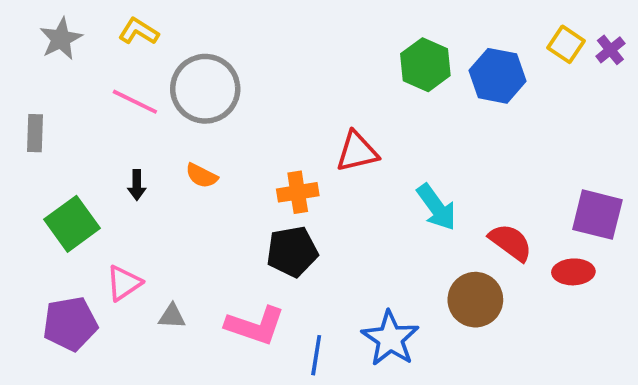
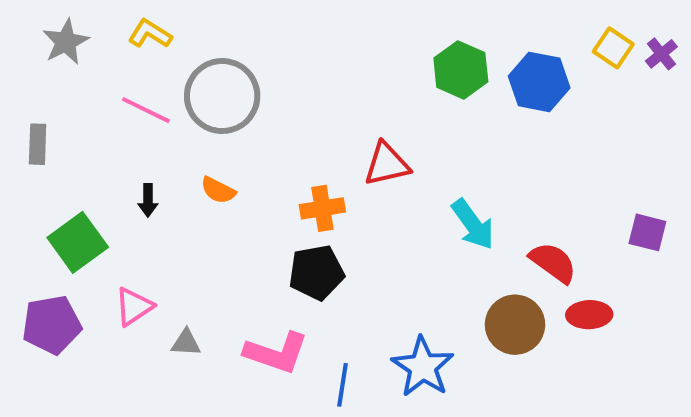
purple square: (597, 215) -> (647, 232), size x0.7
red ellipse: (573, 272) -> (589, 315), moved
purple pentagon: (70, 324) -> (52, 325), moved

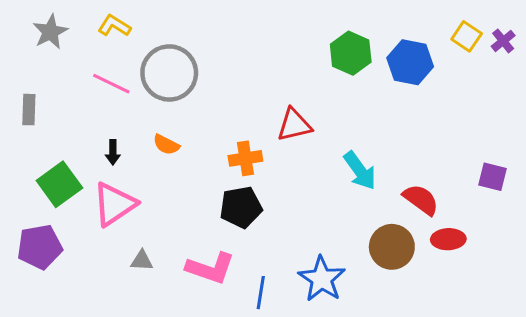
pink triangle: (134, 307) -> (114, 204), moved, size x1.5

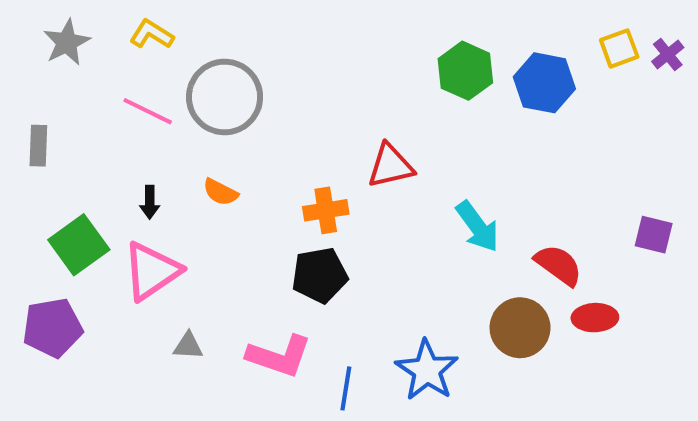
yellow square: (467, 36) -> (619, 48), turned 36

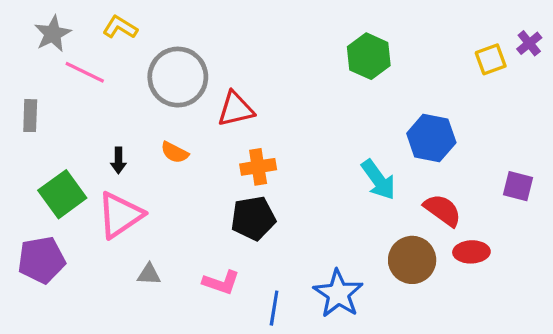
yellow square: (619, 48) -> (491, 59), moved
blue hexagon: (544, 83) -> (431, 138), moved
pink line: (148, 111) -> (85, 72), moved
red triangle: (390, 166) -> (236, 109), moved
pink L-shape: (279, 356) -> (221, 282), size x0.7

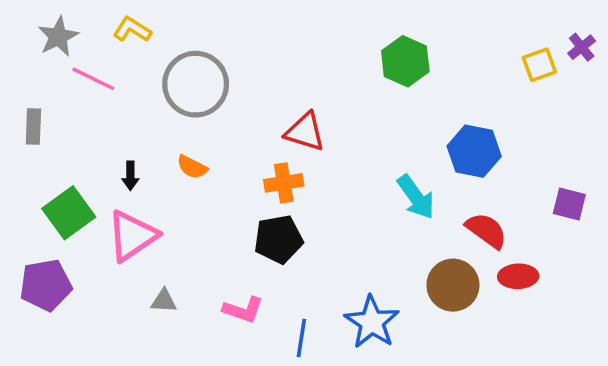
red triangle: (236, 109) -> (305, 132), moved, turned 30

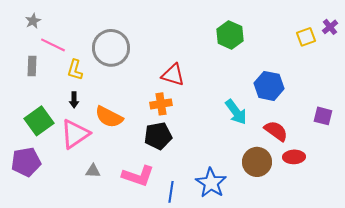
yellow L-shape: (132, 30) -> (75, 70), moved, turned -105
gray star: (58, 37) -> (33, 21), size x0.7
gray rectangle: (33, 126) -> (32, 66), moved
orange semicircle: (192, 167) -> (109, 117), moved, size x1.6
pink L-shape: (243, 310) -> (138, 176), size x1.4

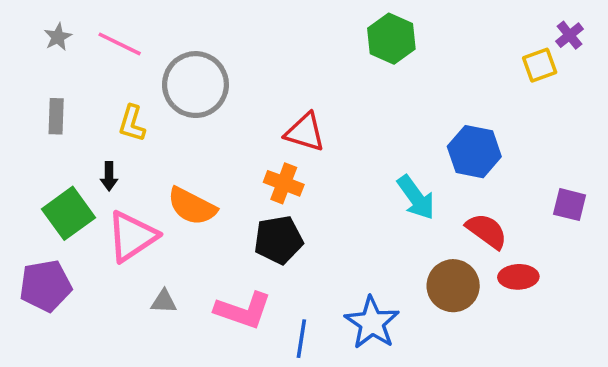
purple cross: (330, 27) -> (570, 35), moved
green hexagon: (230, 35) -> (391, 39), moved
pink line: (53, 45) -> (120, 44), moved
black arrow: (74, 100) -> (109, 176), moved
orange cross: (161, 104) -> (284, 183), turned 30

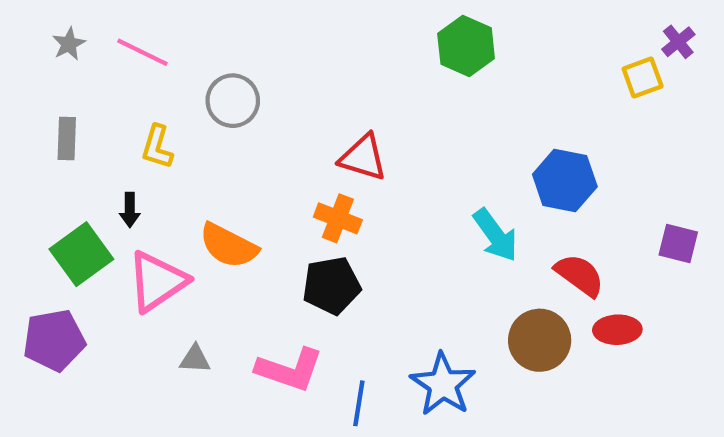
gray circle: (195, 85) -> (233, 101), size x0.7

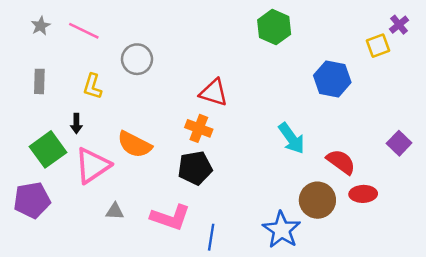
blue hexagon: (565, 181) -> (332, 79), moved
purple square: (678, 244) -> (399, 143), turned 30
blue star: (443, 384) -> (282, 230), moved

